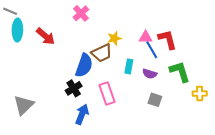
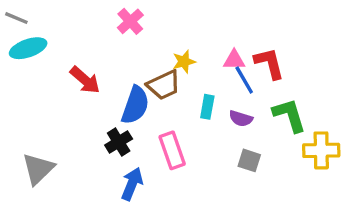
cyan ellipse: (17, 30) -> (28, 48), turned 70
red arrow: (46, 36) -> (85, 80), moved
yellow cross: (200, 94) -> (321, 150), size x1.5

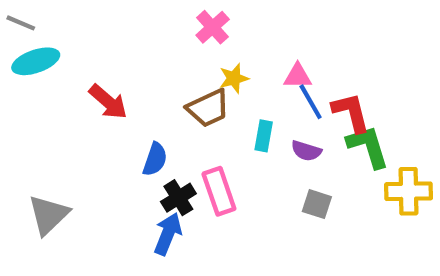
pink cross: (130, 21) -> (213, 27), moved
red L-shape: (269, 63) -> (351, 112), moved
blue semicircle: (135, 105) -> (155, 159), moved, size x0.7
black cross: (119, 142) -> (178, 198), moved

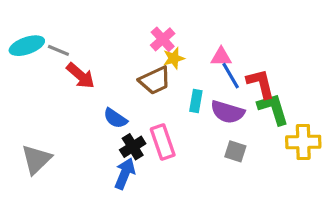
gray line: (21, 23) -> (58, 50), moved
pink cross: (213, 27) -> (163, 39), moved
purple semicircle: (306, 151) -> (227, 112), size x1.5
blue semicircle: (155, 159) -> (115, 118), turned 105

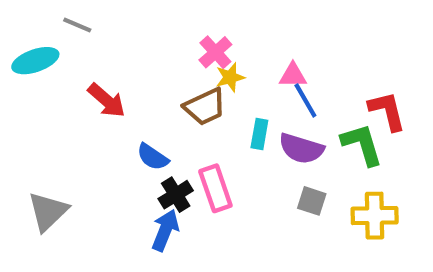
gray line: (58, 50) -> (77, 25), moved
red L-shape: (261, 84) -> (387, 111), moved
yellow cross: (303, 142) -> (375, 216), moved

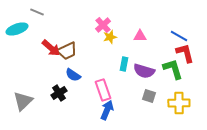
blue line: (305, 100) -> (179, 36), moved, turned -30
brown trapezoid: (205, 107) -> (67, 51), moved
black cross: (176, 195) -> (59, 93), moved
blue arrow: (165, 230) -> (107, 110), moved

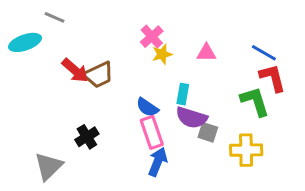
purple semicircle: (144, 71) -> (192, 118), moved
blue semicircle: (73, 75) -> (147, 107), moved
gray square: (149, 96) -> (208, 132), moved
gray triangle: (23, 101) -> (49, 166), moved
yellow cross: (179, 103) -> (246, 150), moved

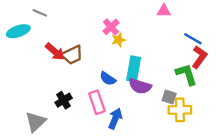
pink triangle: (206, 53) -> (164, 11), moved
red L-shape: (273, 78) -> (199, 57), turned 50
cyan rectangle: (183, 94) -> (134, 69), size x1.6
pink rectangle: (152, 132) -> (97, 102), moved
gray square: (208, 132) -> (169, 97), moved

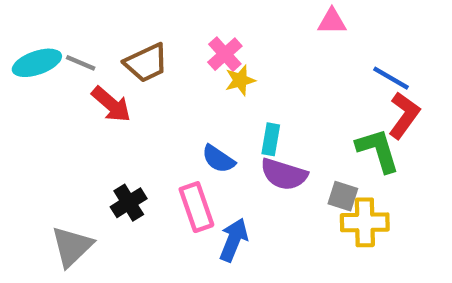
gray line: (40, 13) -> (81, 63), moved
brown trapezoid: (72, 55) -> (146, 63), moved
cyan rectangle: (134, 69) -> (271, 139), size x0.6

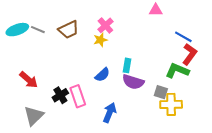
yellow star: (240, 80) -> (100, 40), moved
red arrow: (111, 104) -> (29, 80), moved
green L-shape: (378, 150) -> (177, 71), turned -50
blue semicircle: (218, 159) -> (102, 75), turned -77
pink rectangle: (196, 207) -> (78, 96), moved

